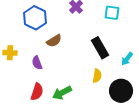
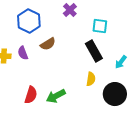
cyan square: (112, 13) -> (100, 26), moved
purple semicircle: (37, 63) -> (23, 53), moved

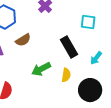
cyan square: (100, 26) -> (88, 22), moved
green arrow: (56, 96) -> (41, 69), moved

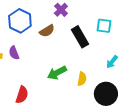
brown semicircle: (23, 40) -> (47, 31), moved
black rectangle: (69, 47) -> (80, 37), moved

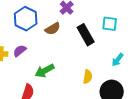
purple semicircle: (14, 53) -> (20, 51), turned 72
green arrow: (57, 73) -> (45, 71), moved

